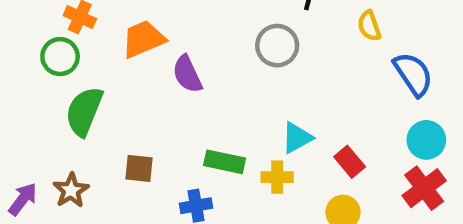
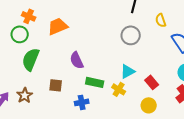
gray circle: (277, 46) -> (131, 35), moved
purple semicircle: (187, 74) -> (77, 60), moved
yellow cross: (277, 177) -> (119, 89), turned 32

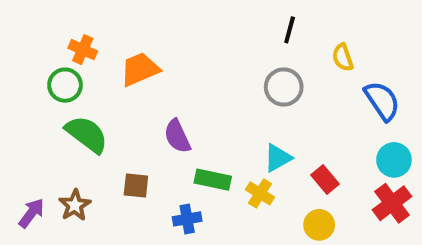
green semicircle: (31, 59) -> (87, 134), turned 105

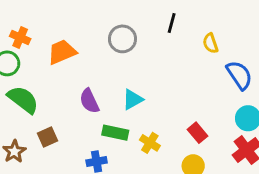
gray circle: (284, 87) -> (123, 39), moved
cyan triangle: (278, 158) -> (133, 100), moved
brown square: (136, 185) -> (48, 137), moved, turned -30

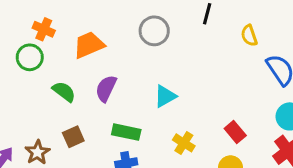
green semicircle: (23, 100) -> (64, 92), moved, size x0.7
purple semicircle: (89, 101) -> (106, 88), moved, turned 50
green rectangle: (115, 133) -> (126, 132), moved

